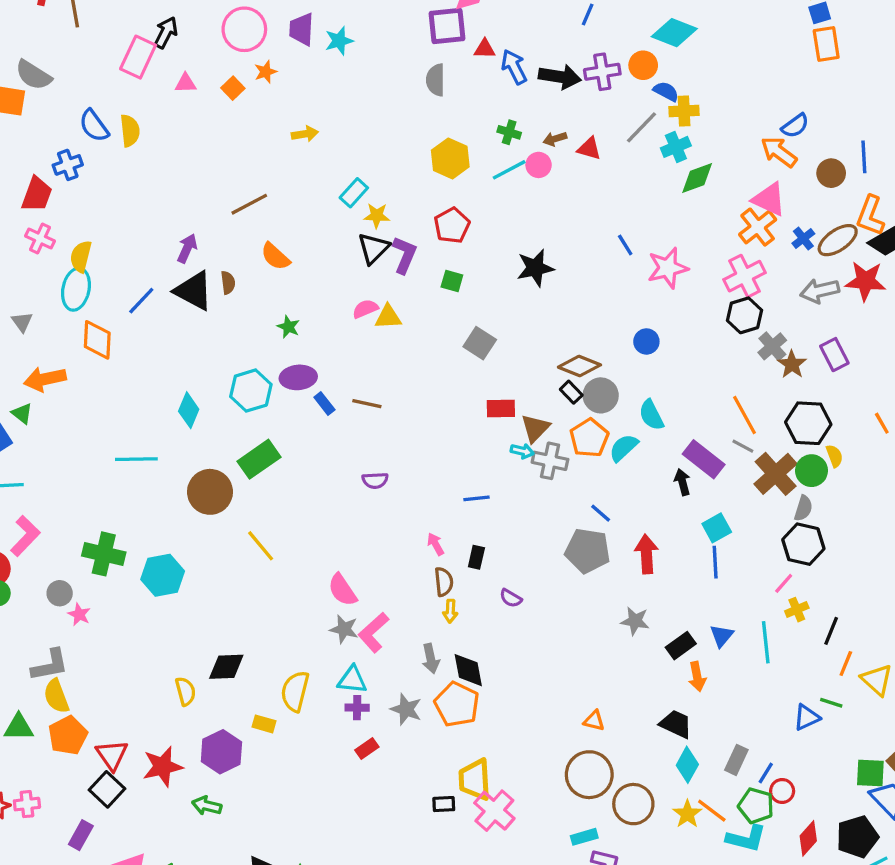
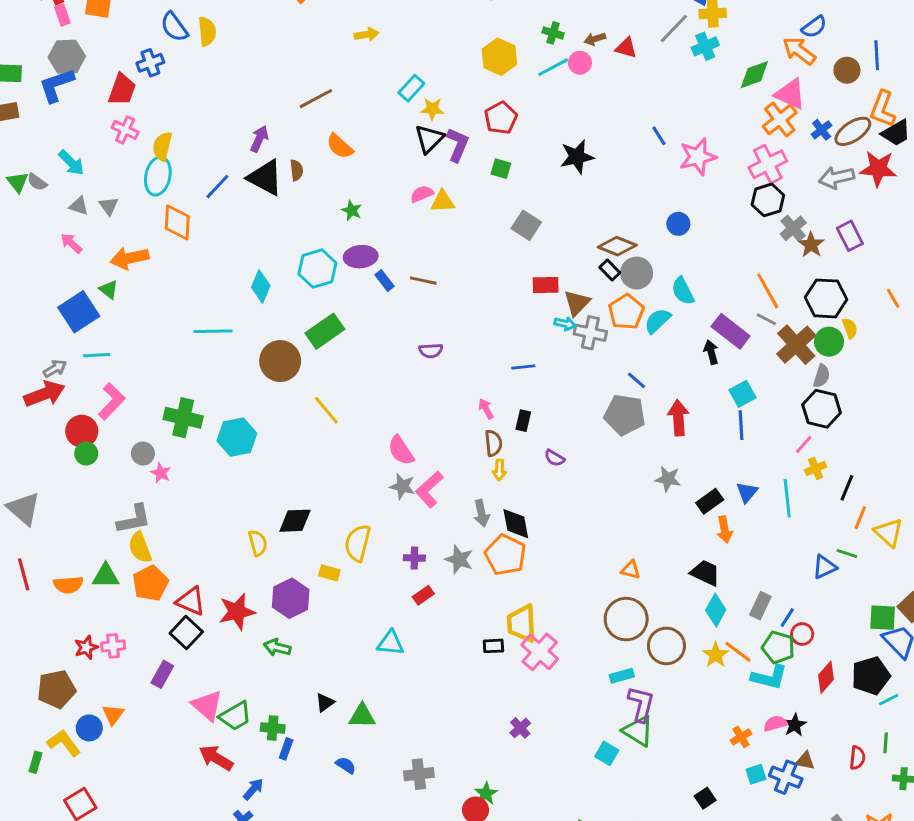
green diamond: (697, 178) -> (754, 75), moved
cyan triangle: (352, 680) -> (390, 643), moved
red triangle: (112, 755) -> (191, 601), turned -32

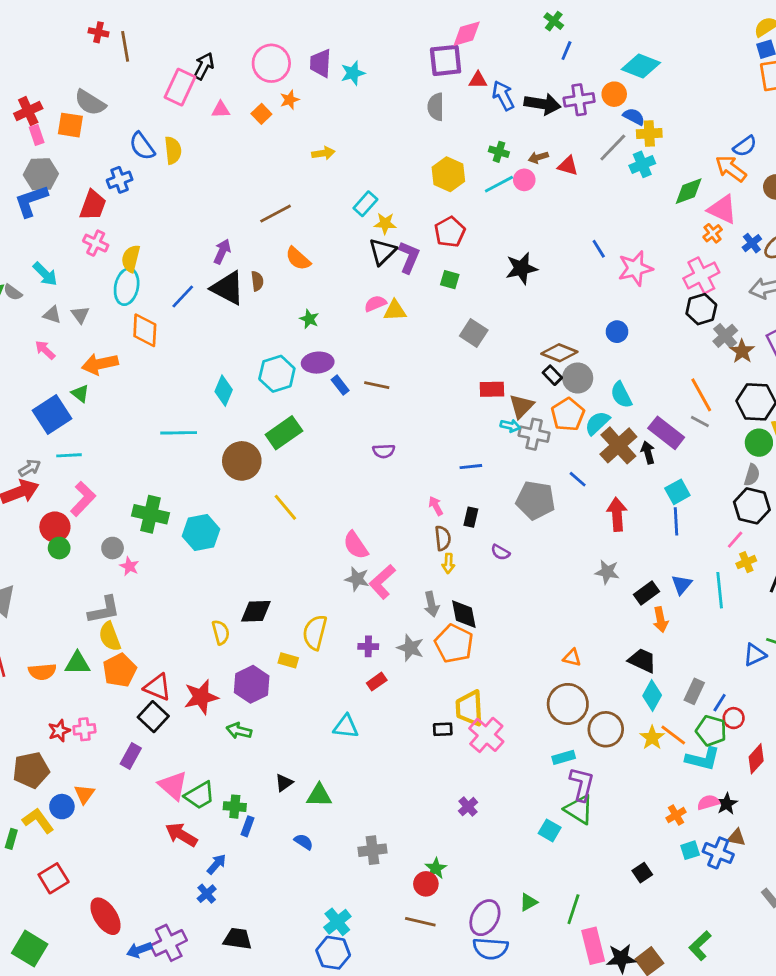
orange cross: (780, 119) -> (713, 233), size x0.6
brown cross: (796, 345) -> (618, 445), moved
gray pentagon: (625, 415) -> (535, 500), moved

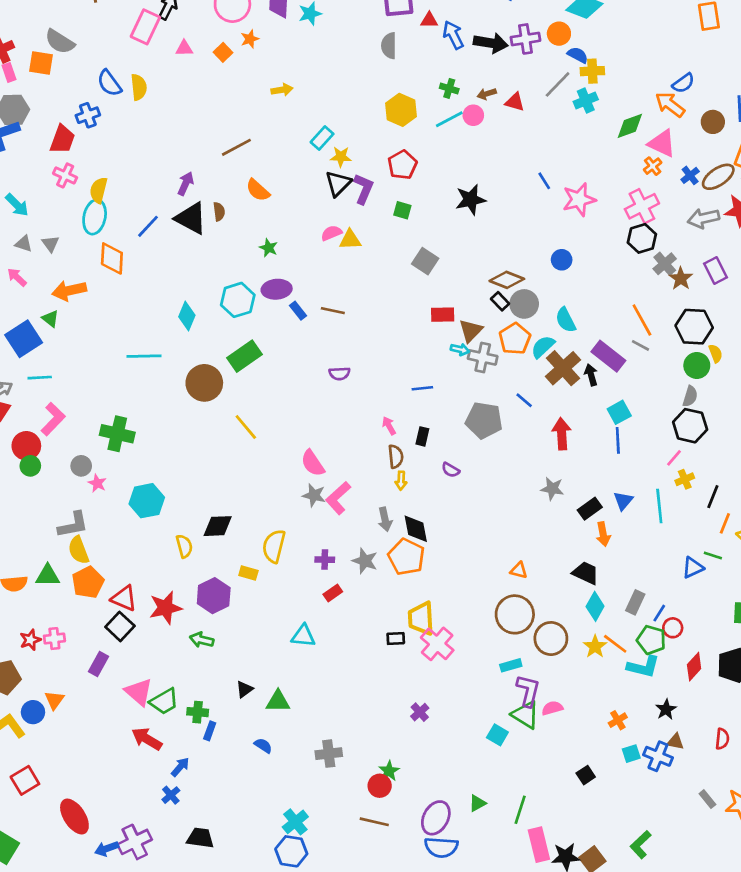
cyan hexagon: (201, 533) -> (147, 501), moved
pink semicircle: (708, 802) -> (552, 708), moved

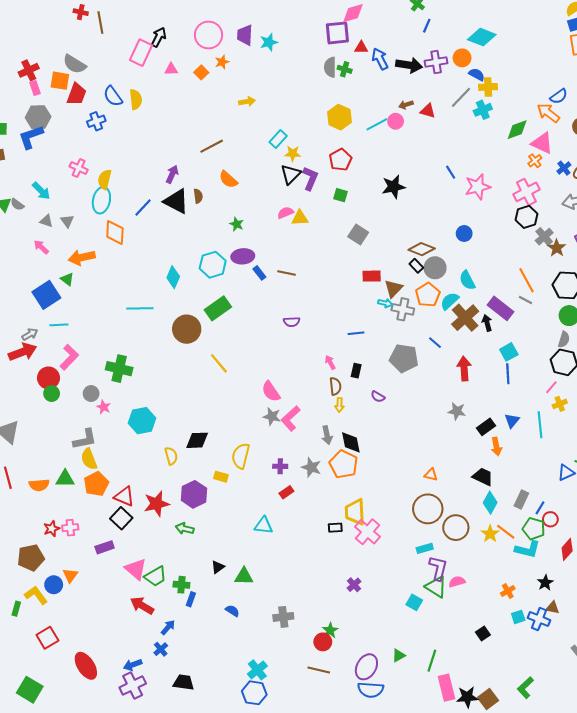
green cross: (449, 88) -> (345, 69), moved
red trapezoid: (62, 139) -> (77, 94), moved
purple rectangle: (99, 664) -> (105, 547), turned 42
blue arrow: (107, 849) -> (133, 665), moved

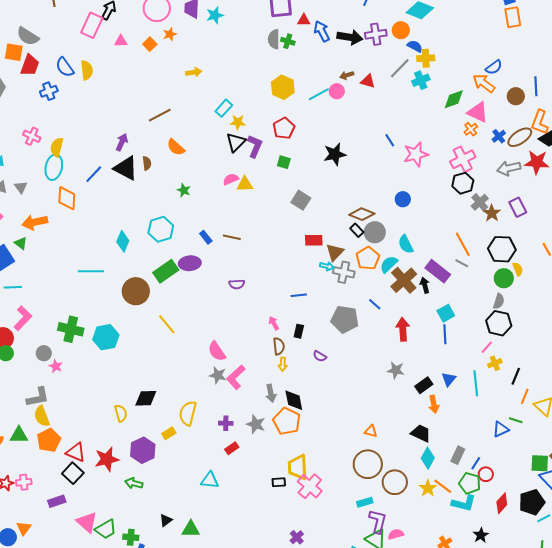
purple ellipse: (243, 256) -> (190, 263), moved
cyan hexagon: (142, 421) -> (106, 337), moved
yellow rectangle: (221, 477) -> (169, 433), turned -48

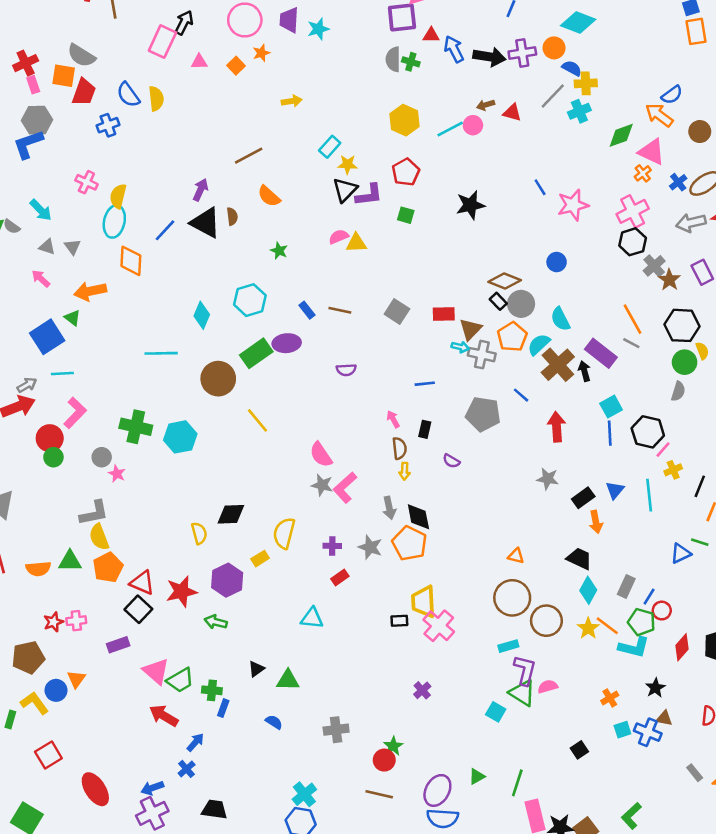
purple L-shape: (255, 146) -> (369, 195), turned 60
gray square: (301, 200) -> (397, 311), moved
black hexagon: (499, 323) -> (648, 432), moved

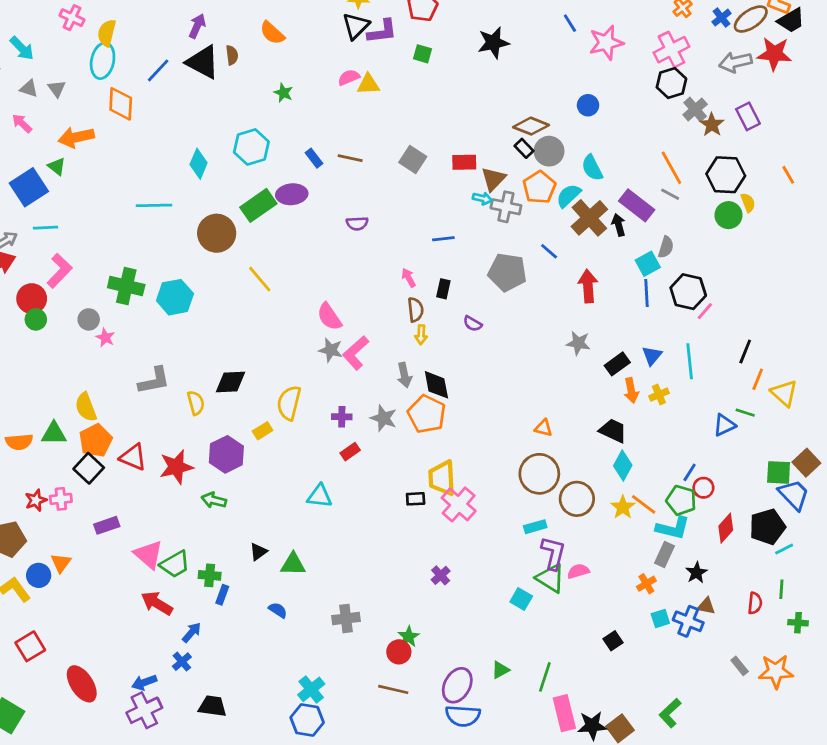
gray semicircle: (678, 391) -> (666, 247), moved
yellow cross: (673, 470) -> (659, 395), moved
gray L-shape: (94, 513) -> (154, 381), moved
gray rectangle: (626, 586) -> (665, 554), moved
black square: (138, 609) -> (89, 468), moved

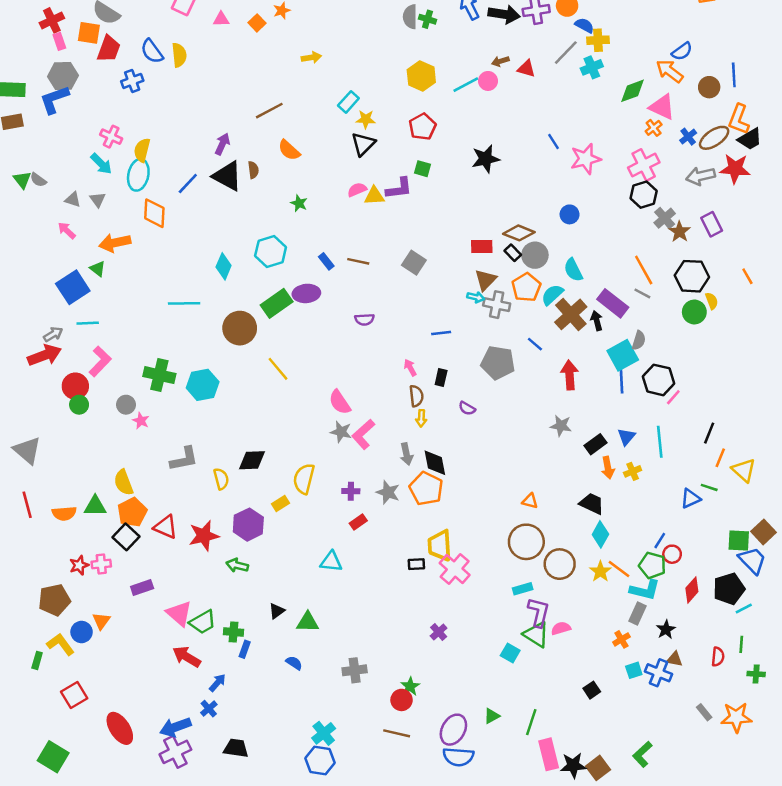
purple L-shape: (382, 32) -> (399, 188), moved
cyan arrow: (22, 48) -> (101, 164), moved
red rectangle: (464, 162) -> (482, 247), moved
cyan square: (648, 264) -> (623, 355), size x1.4
blue arrow: (144, 682) -> (175, 727), size x1.4

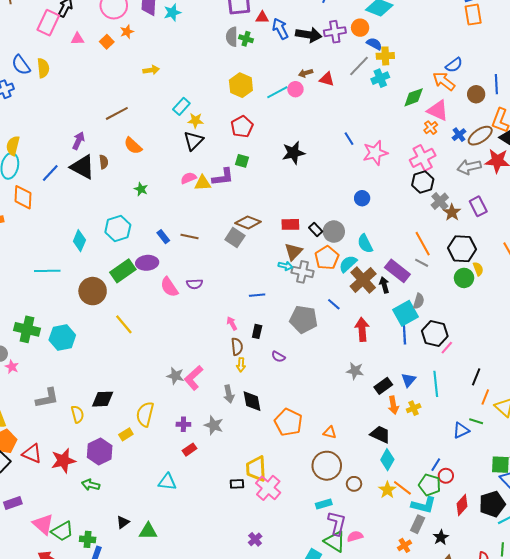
brown diamond: (519, 233) -> (248, 222), moved
pink semicircle: (340, 402) -> (169, 287), moved
orange pentagon: (426, 489) -> (288, 422), moved
brown circle: (560, 564) -> (354, 484), size x0.6

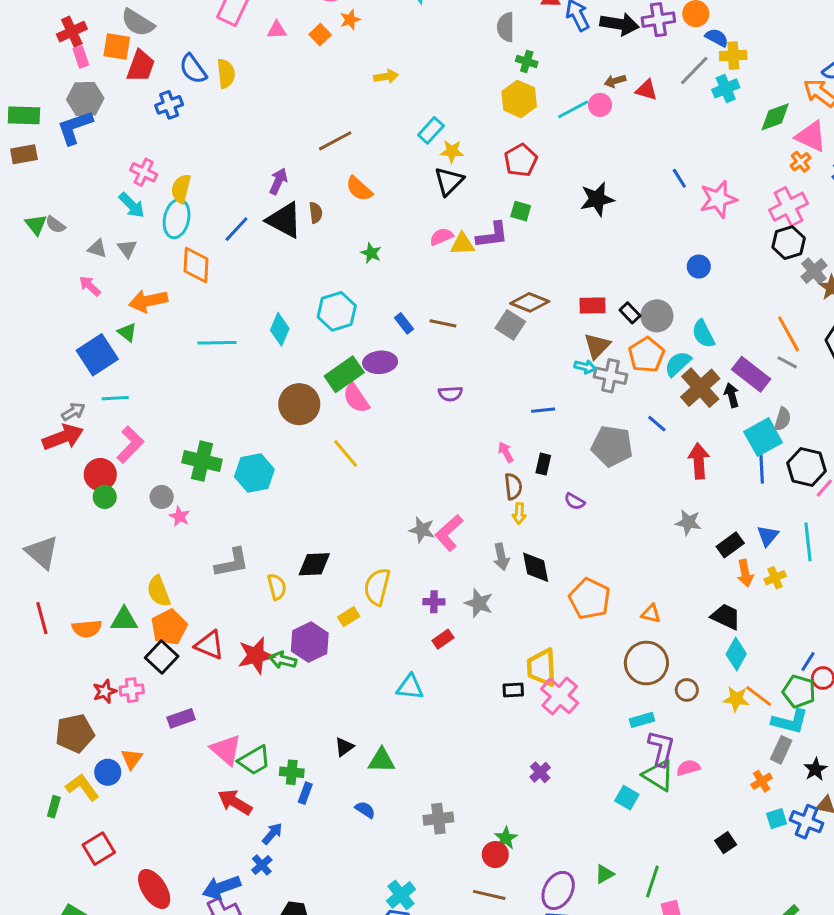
green cross: (246, 39) -> (527, 62), moved
cyan line: (47, 271) -> (217, 343), moved
pink semicircle: (169, 287) -> (356, 398), moved
green arrow: (91, 485) -> (283, 660), moved
yellow star: (387, 490) -> (736, 699), turned -30

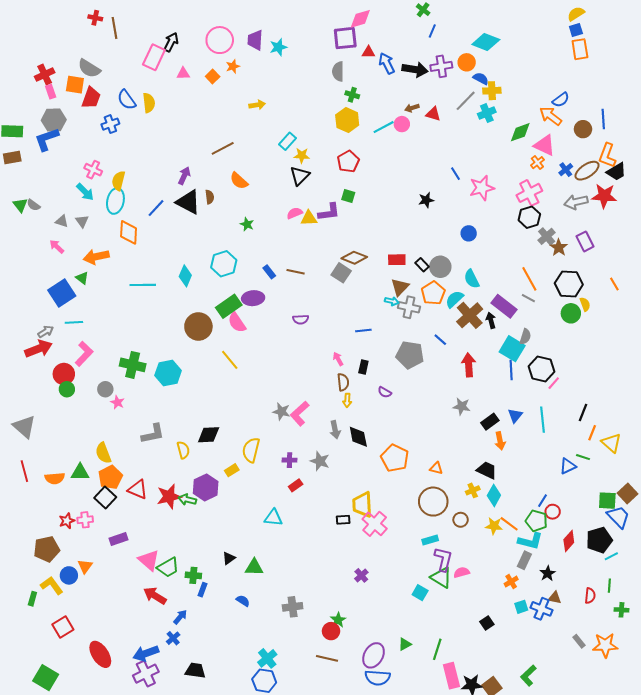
black star: (597, 199) -> (426, 200), moved, size x0.7
cyan square: (763, 437) -> (512, 349), turned -30
yellow cross: (775, 578) -> (473, 490), moved

